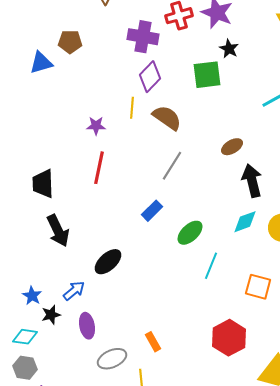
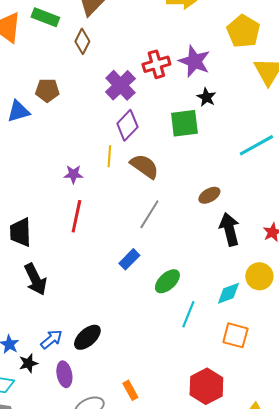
purple cross: (143, 37) -> (120, 85), turned 36
cyan diamond: (245, 222) -> (228, 293), moved
black ellipse: (108, 262) -> (87, 337), moved

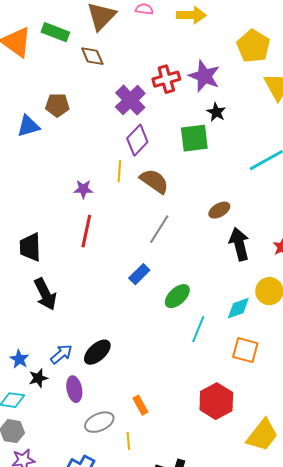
brown diamond: (82, 41) -> (92, 56), turned -50

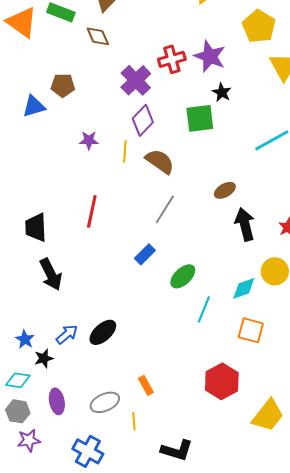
purple star: (83, 189) -> (89, 140), moved
purple ellipse: (74, 389) -> (57, 401), moved

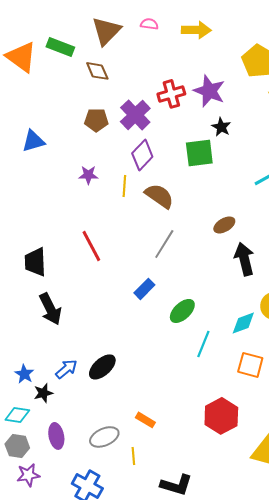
brown pentagon: (63, 85) -> (96, 120), moved
red line: (92, 211) -> (91, 246), turned -40
orange rectangle: (146, 385) -> (145, 420), turned -30

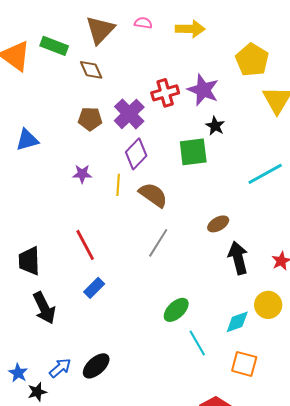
blue rectangle: (144, 289) -> (94, 288), moved
cyan line: (203, 344) -> (197, 343), turned -52

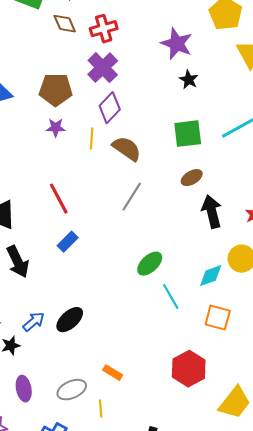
red cross: (165, 93) -> (104, 29), moved
brown pentagon: (90, 119) -> (56, 90), moved, size x1.4
green square: (193, 152) -> (188, 134), moved

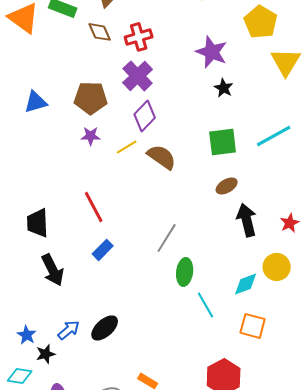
yellow line: (92, 139) -> (127, 147), turned 55
gray line: (132, 197) -> (167, 238), moved
green ellipse: (150, 264) -> (185, 272), turned -40

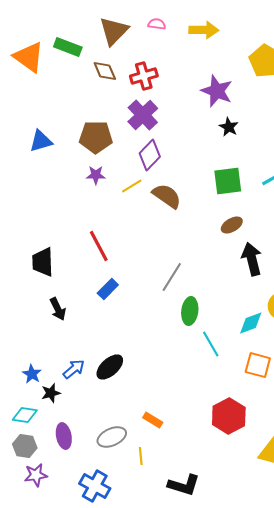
black arrow: (53, 270) -> (58, 309), size x0.7

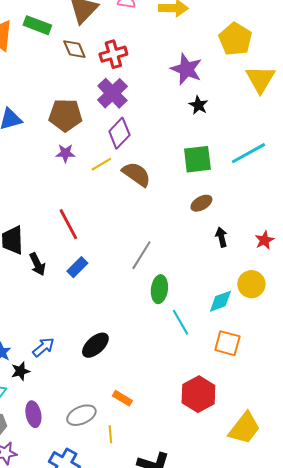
black arrow: (252, 259) -> (221, 237), size x0.6
black arrow: (58, 309) -> (37, 264), moved
black ellipse: (110, 367) -> (95, 345), moved

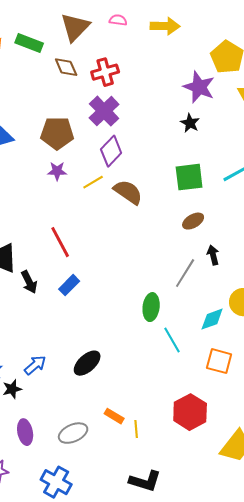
purple star: (186, 69) -> (199, 87), moved
gray line: (141, 255) -> (185, 273), moved
yellow line: (110, 434) -> (136, 429), moved

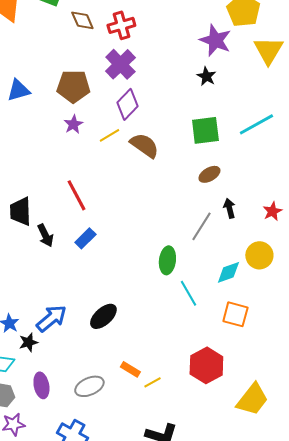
purple star: (57, 171) -> (73, 124), turned -30
blue arrow: (35, 365) -> (51, 318), size x1.4
yellow line: (136, 429) -> (152, 382), turned 66

